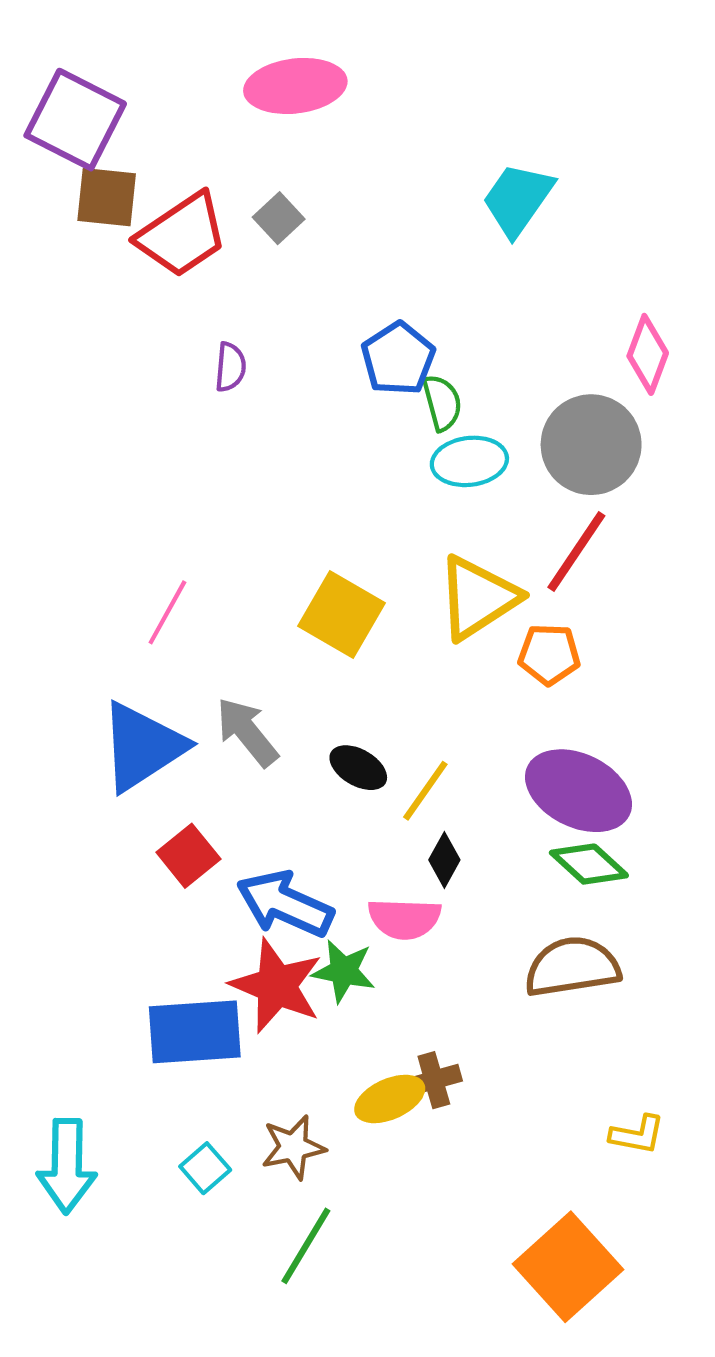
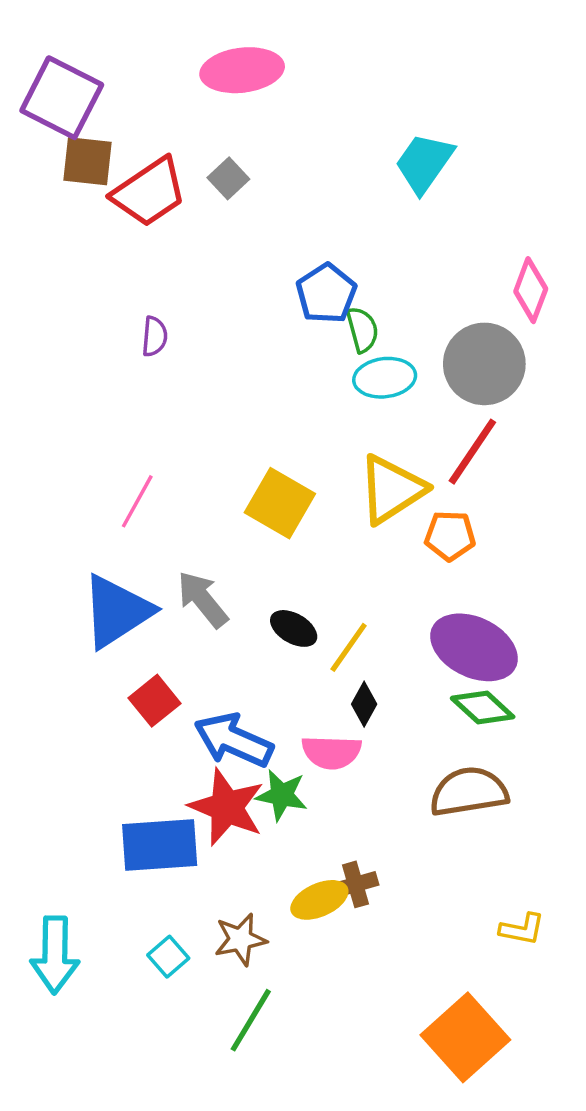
purple semicircle: (230, 367) -> (154, 336), moved

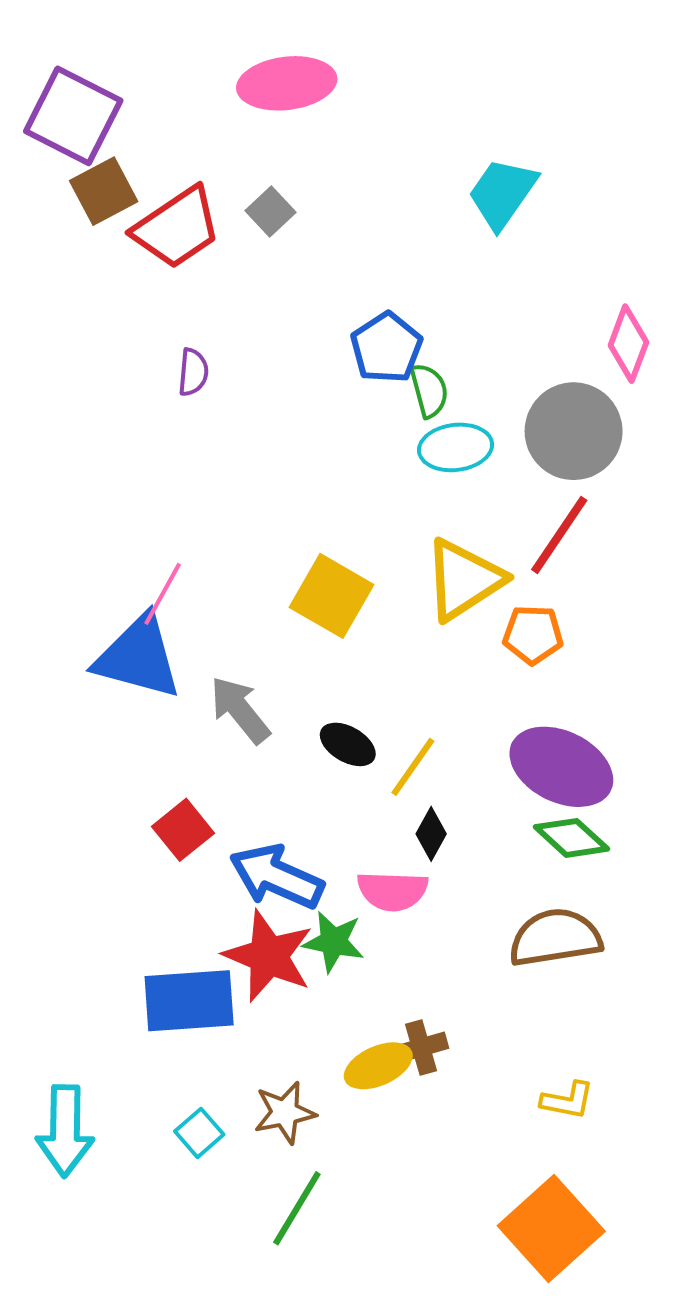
brown square: (87, 161) -> (104, 191), turned -34
purple semicircle: (154, 336) -> (193, 372), moved
blue triangle: (117, 611) -> (138, 657), moved, turned 48
yellow L-shape: (522, 929) -> (567, 1100), moved

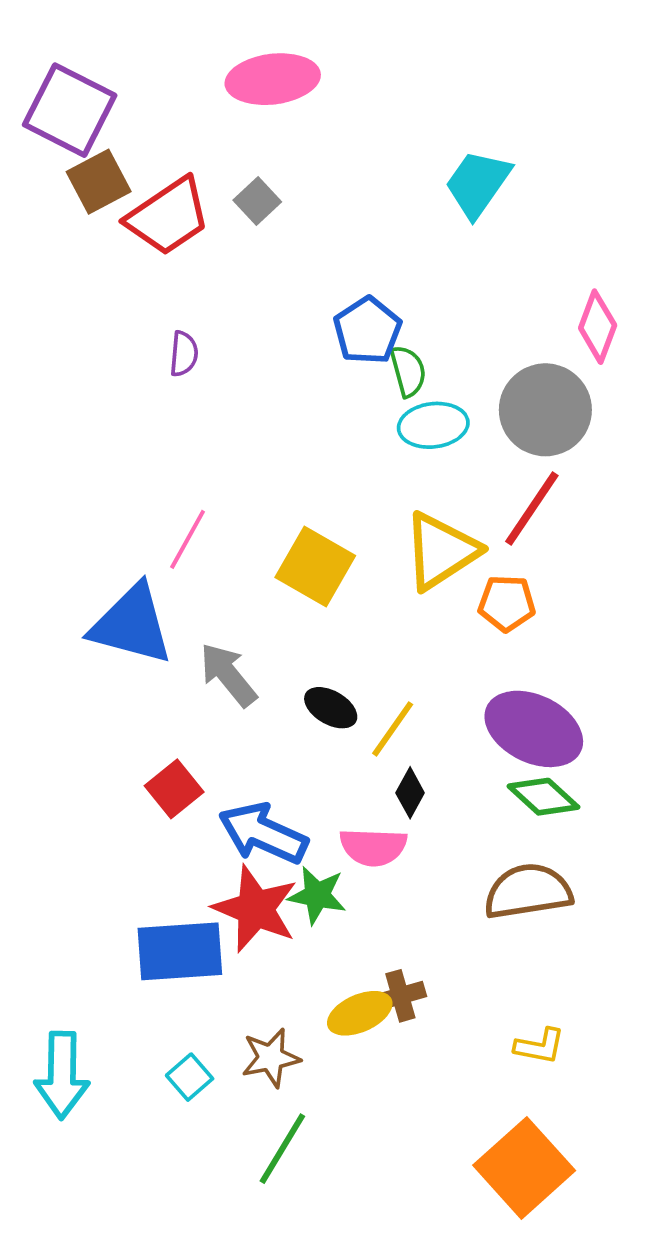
pink line: (163, 594) -> (188, 539), moved

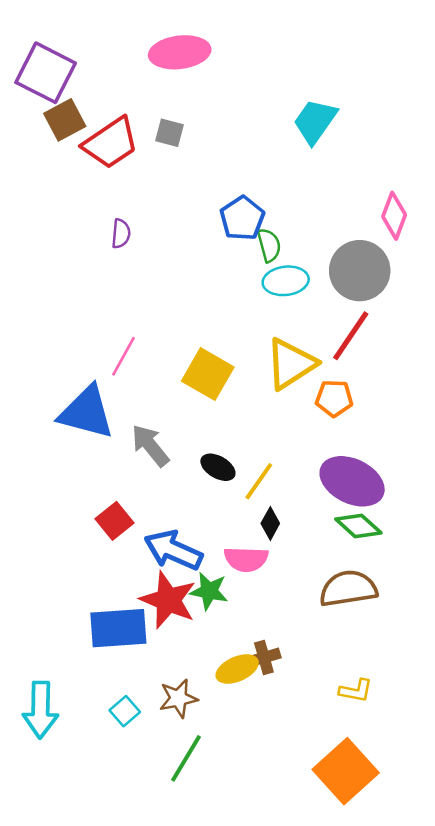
gray square: (257, 201) -> (169, 133), turned -32

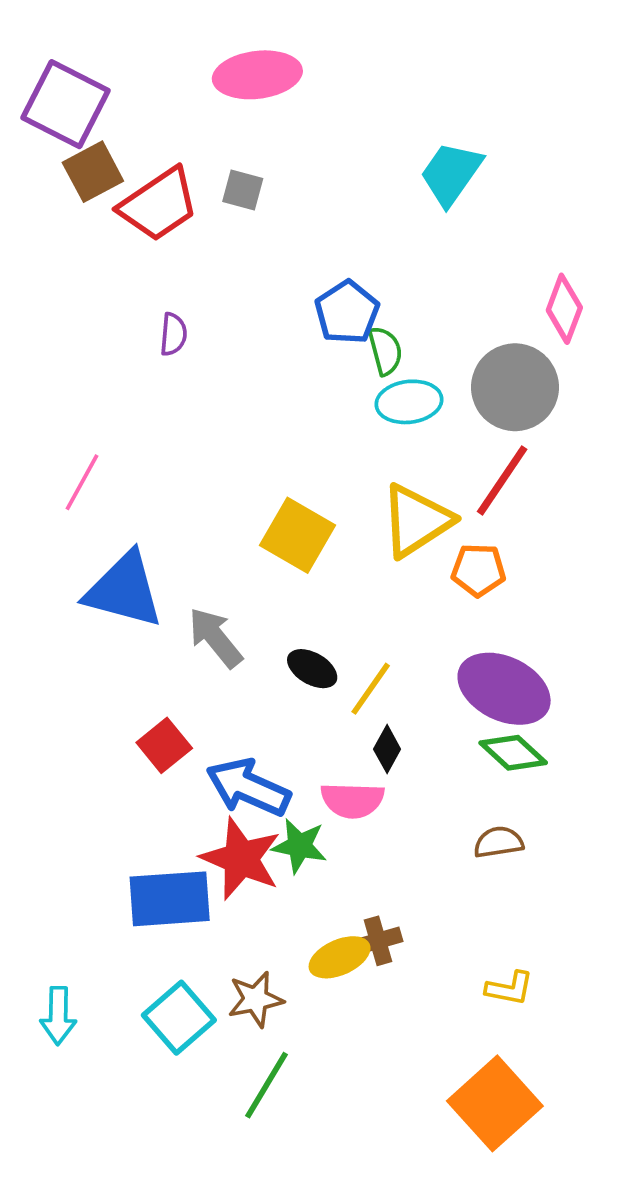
pink line: (123, 356) -> (82, 482), moved
brown semicircle: (348, 589) -> (499, 842), size x0.6
cyan arrow: (40, 710) -> (58, 1016), size x0.7
cyan square: (125, 711) -> (179, 1018), size x1.6

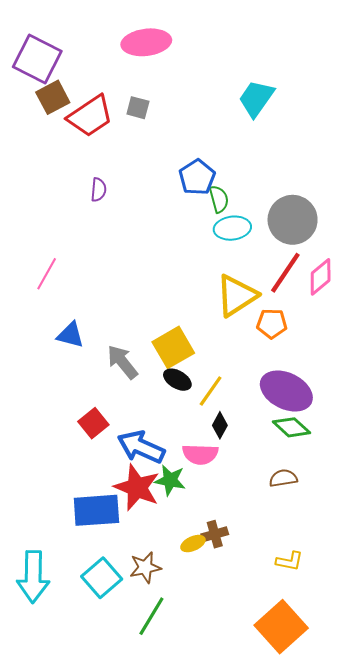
pink diamond: (564, 309) -> (321, 277), moved, turned 30
yellow square: (298, 535) -> (173, 347), moved, turned 30
blue triangle: (124, 590) -> (71, 335), size x0.6
yellow ellipse: (340, 957) -> (193, 544), size x0.7
cyan arrow: (58, 1016) -> (33, 577), size x1.6

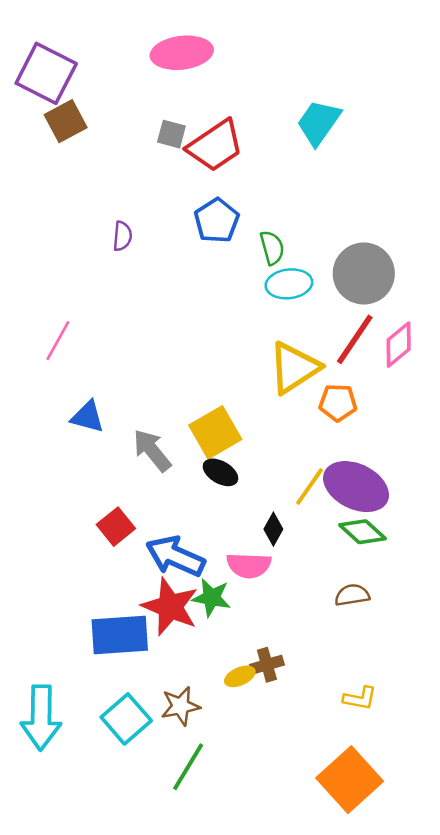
red trapezoid: (90, 116) -> (215, 146), moved
blue pentagon: (197, 177) -> (217, 221), moved
yellow line: (211, 391) -> (310, 487), moved

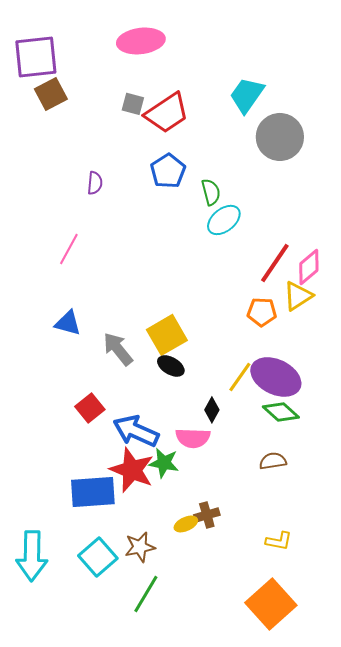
purple square: (46, 73) -> (36, 57), turned -33
gray circle: (364, 274) -> (280, 137), moved
cyan ellipse: (289, 284) -> (224, 220), turned -32
pink line: (58, 341) -> (69, 249), moved
yellow triangle: (294, 368) -> (298, 296), moved, size x0.7

